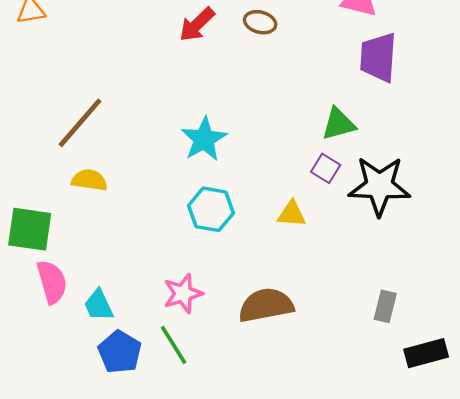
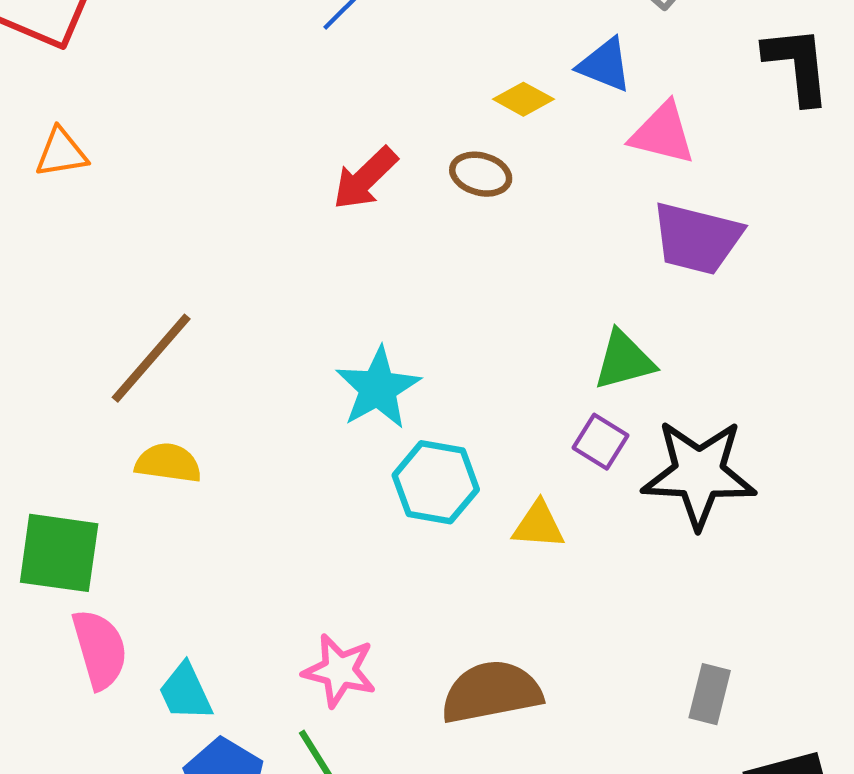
purple trapezoid: (378, 57) -> (697, 238), turned -80
cyan hexagon: (211, 209) -> (436, 482), moved
pink star: (183, 294) -> (339, 671), turned 30

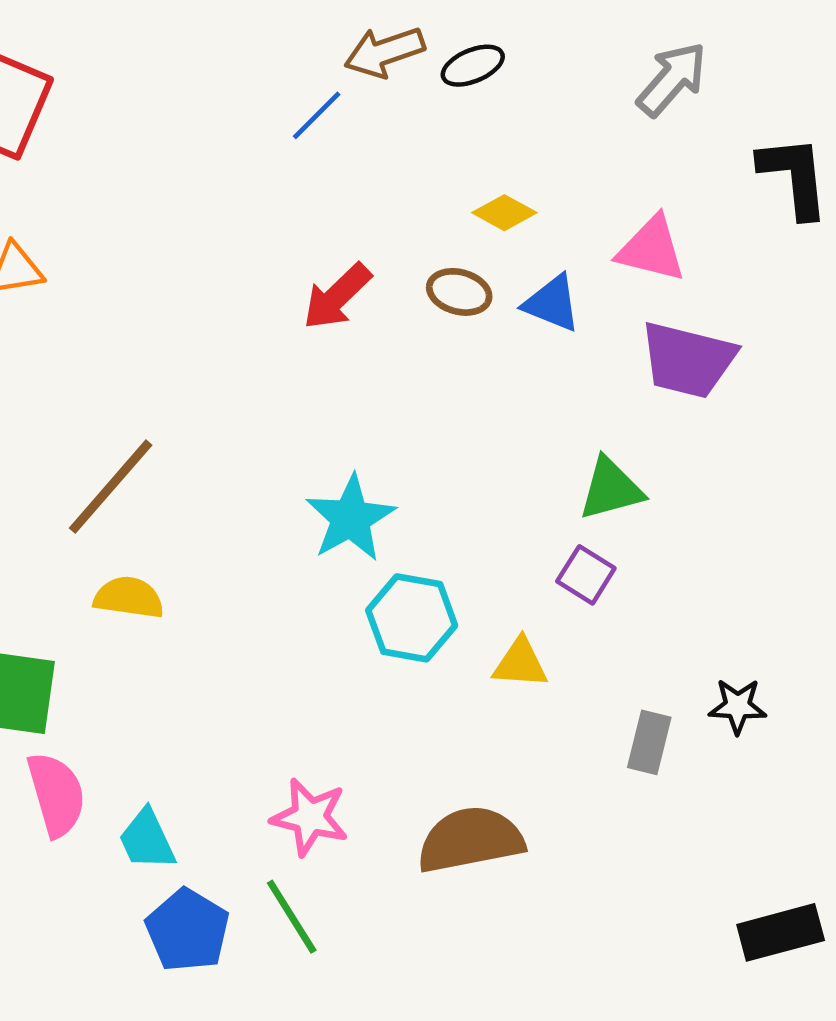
blue triangle: (605, 65) -> (552, 303), moved
black star: (699, 474) -> (738, 706), moved, size x0.5
gray rectangle: (710, 694) -> (649, 742), moved

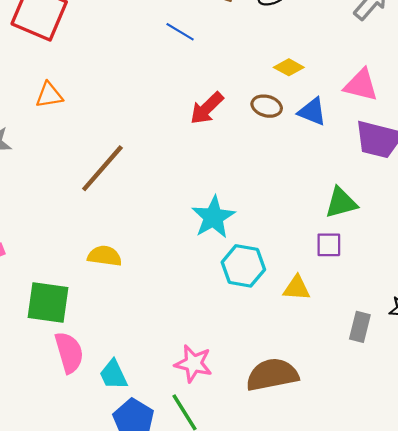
blue line: (317, 115) -> (180, 32), moved, turned 76
brown line: (111, 487) -> (102, 168), moved
purple square: (586, 575) -> (329, 245), turned -32

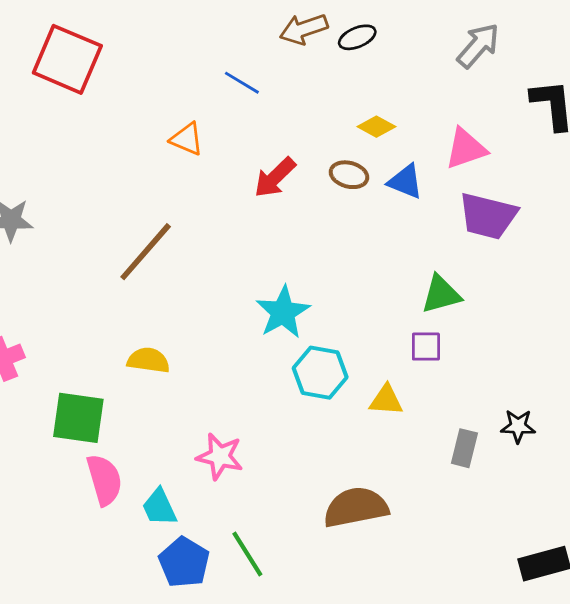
pink triangle: (361, 85) -> (466, 149), turned -33
orange triangle: (49, 95) -> (187, 139), moved, turned 32
pink star: (193, 364) -> (220, 456), moved

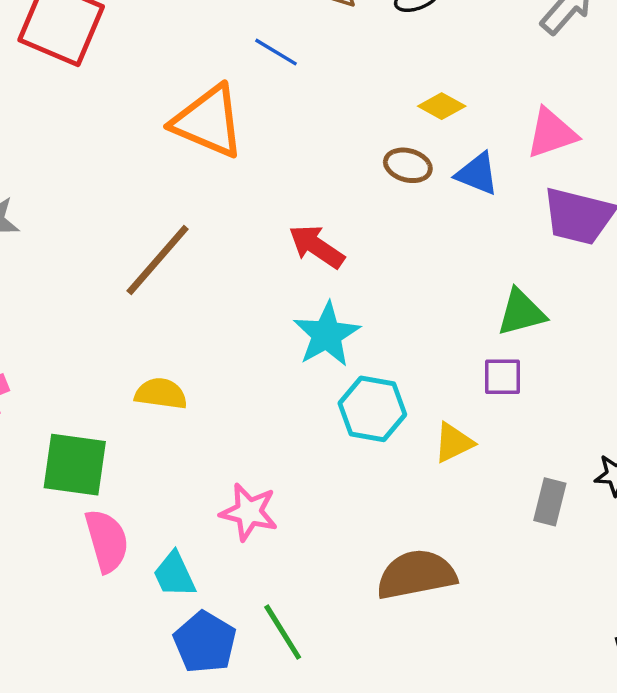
orange triangle: (187, 139) -> (208, 121), size x1.8
red arrow: (275, 177) -> (317, 247), moved, turned 78
yellow triangle: (386, 400) -> (453, 443), turned -30

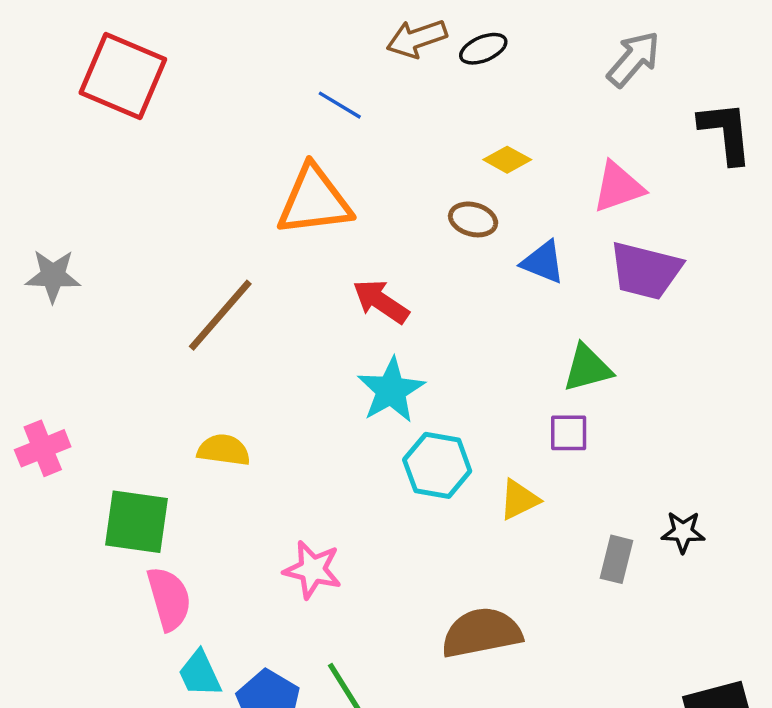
orange triangle: (208, 121) -> (314, 201), moved, turned -30
blue triangle: (477, 174) -> (543, 262), moved
cyan trapezoid: (174, 575) -> (200, 674), moved

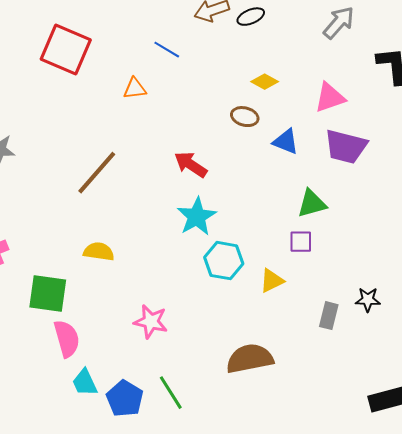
red square: (123, 76) -> (66, 50), moved
orange triangle: (314, 201) -> (135, 89), moved, size x0.5

